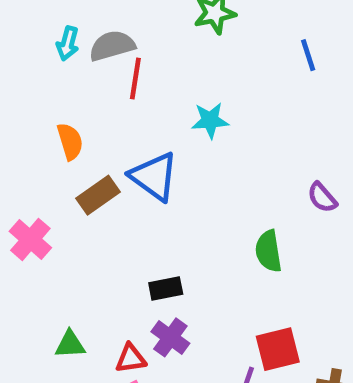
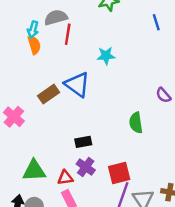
cyan arrow: (68, 43) -> (33, 29), moved
orange semicircle: (70, 141) -> (34, 45), moved
green triangle: (70, 344) -> (34, 171), size x1.5
red square: (278, 349) -> (119, 173), moved

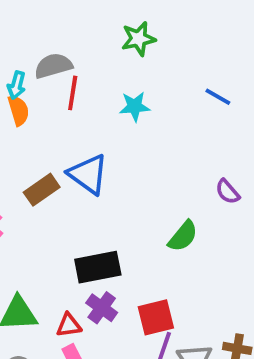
blue line: (156, 22) -> (218, 97), moved, turned -42
cyan star: (106, 56) -> (135, 106), moved
green semicircle: (136, 123) -> (183, 236), turned -132
black rectangle: (83, 142) -> (98, 267), size x1.6

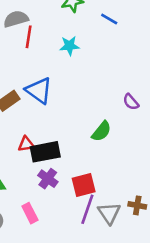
blue line: (218, 97) -> (109, 19), moved
red triangle: (69, 325) -> (26, 144), moved

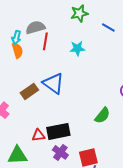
red triangle: (26, 144) -> (38, 135), moved

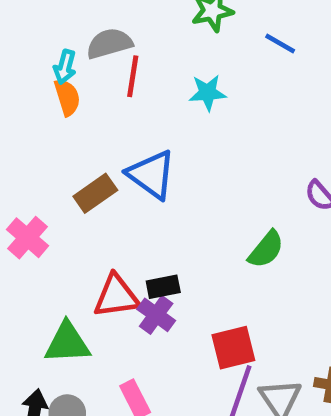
black rectangle: (58, 131) -> (163, 287), size x0.6
red triangle: (38, 135) -> (116, 296), size x1.5
purple cross: (60, 152) -> (156, 315), moved

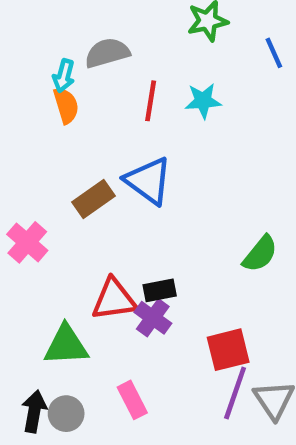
blue line: (280, 44) -> (274, 53), turned 36
red line: (133, 76) -> (151, 101), moved

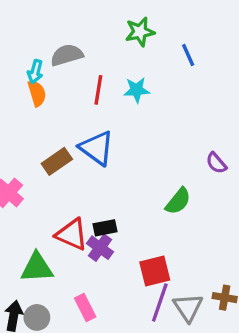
red triangle: (114, 299) -> (72, 234), turned 32

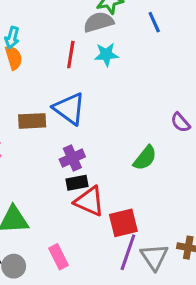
gray semicircle: (67, 55) -> (99, 22), moved
brown rectangle: (57, 161) -> (32, 121), turned 32
red triangle: (72, 234) -> (89, 201), moved
purple cross: (100, 248) -> (72, 158), moved, turned 30

